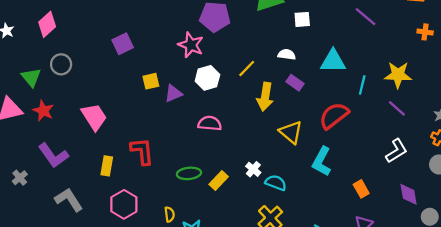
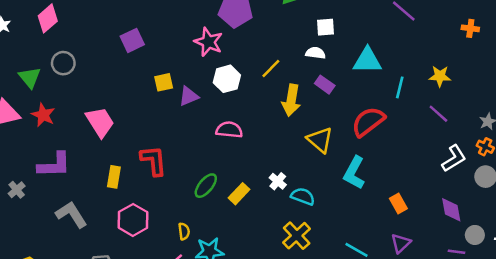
white square: (302, 19) -> (326, 27), moved
yellow star: (398, 75) -> (440, 76), size x0.7
white L-shape: (396, 151) -> (454, 158), moved
purple L-shape: (53, 155) -> (54, 165), turned -56
green ellipse: (189, 173) -> (206, 186), turned -45

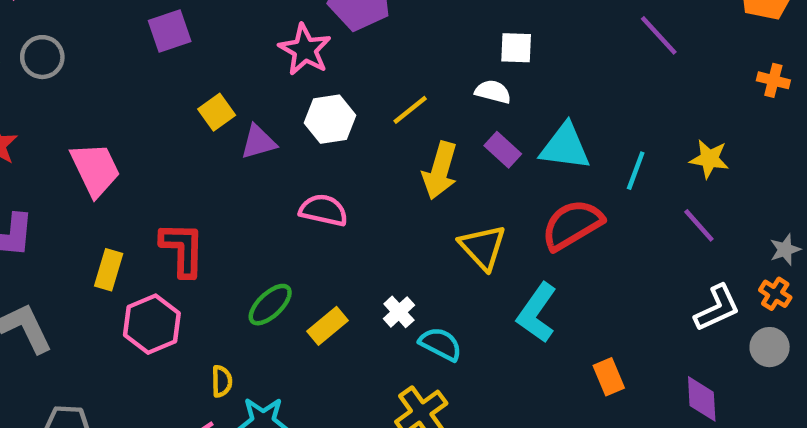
cyan triangle: (367, 61) -> (565, 147), moved
yellow square: (164, 82) -> (217, 112), turned -30
pink hexagon: (133, 220) -> (152, 324), moved

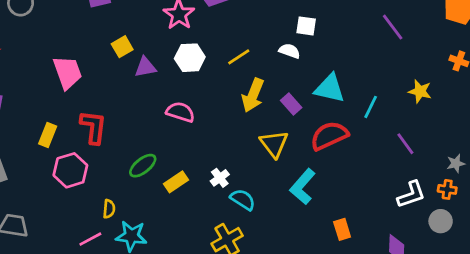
purple rectangle: (503, 150) -> (291, 104), moved
yellow star: (709, 159) -> (420, 91), moved
pink trapezoid: (95, 169) -> (68, 72), moved
orange cross: (775, 294) -> (447, 189), turned -30

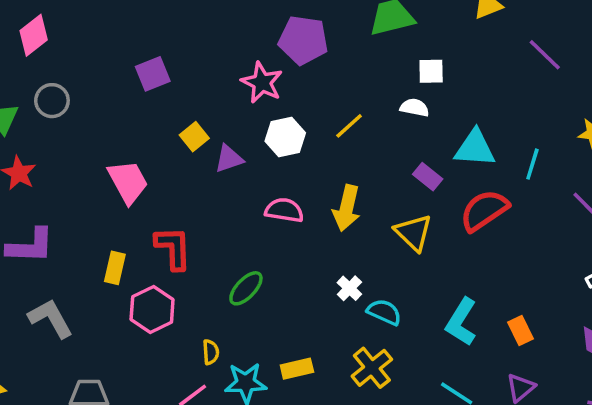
yellow arrow: (253, 95) -> (347, 208), moved
yellow rectangle: (176, 182) -> (297, 369), moved, turned 30
cyan L-shape: (303, 187) -> (461, 322), moved

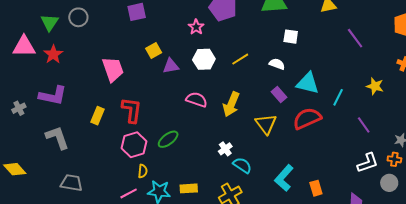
pink star: (262, 83) -> (196, 27), size x0.7
white semicircle: (414, 108) -> (277, 64), moved
pink hexagon: (152, 309) -> (134, 145), moved

